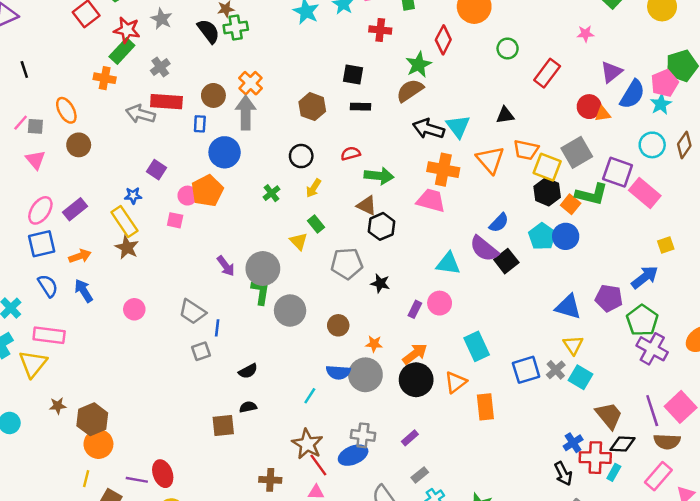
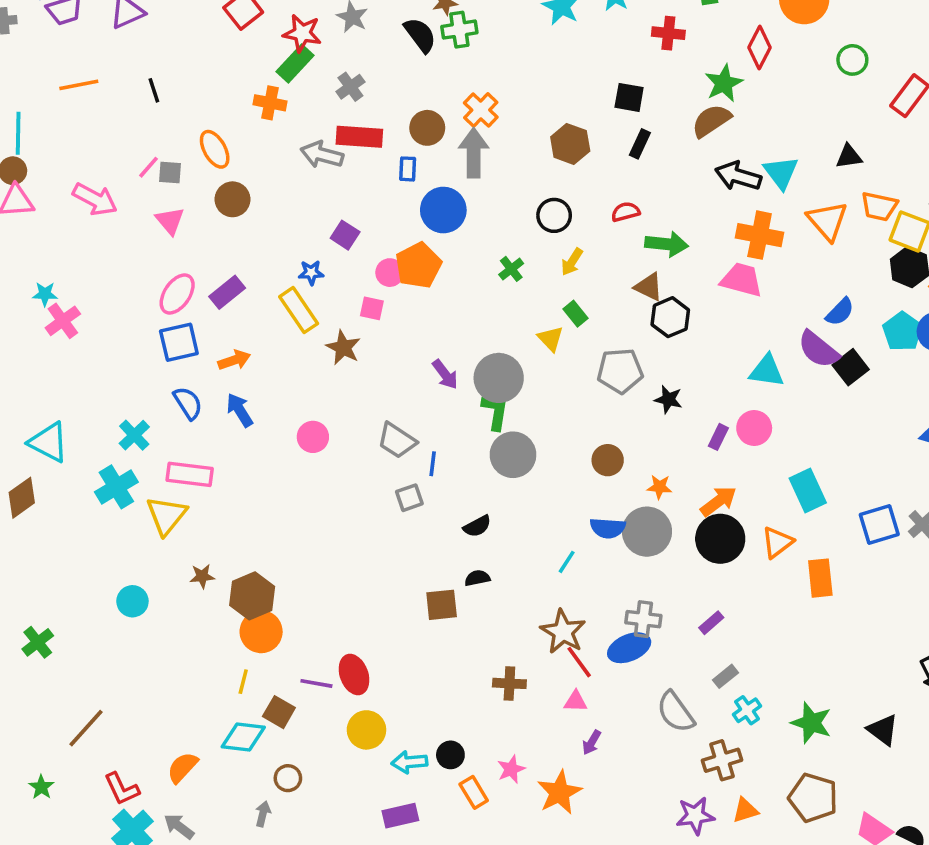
black rectangle: (360, 107) -> (640, 144), turned -66
brown star: (127, 247) -> (343, 348), moved
gray circle: (290, 311) -> (513, 455), moved

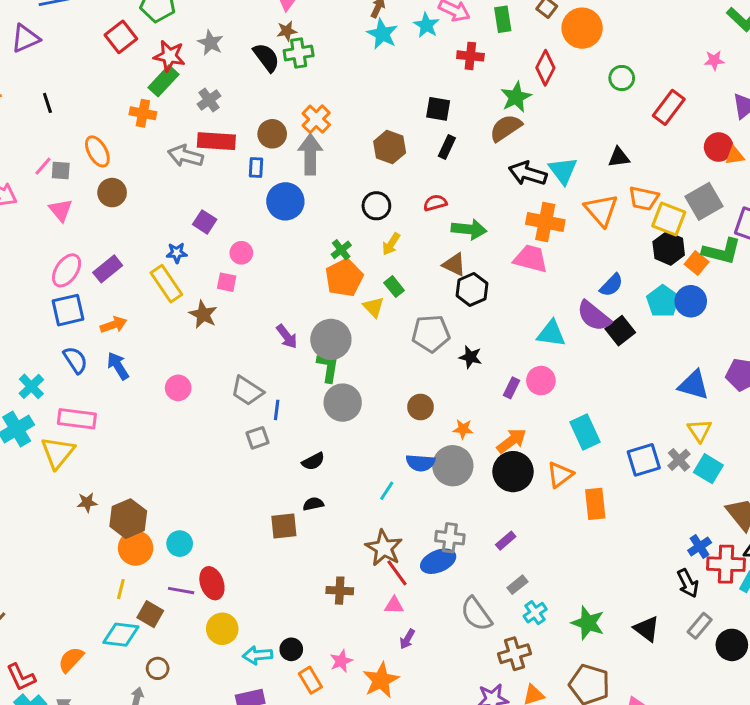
orange pentagon: (418, 265) -> (344, 278), moved
cyan circle: (132, 601) -> (180, 544), moved

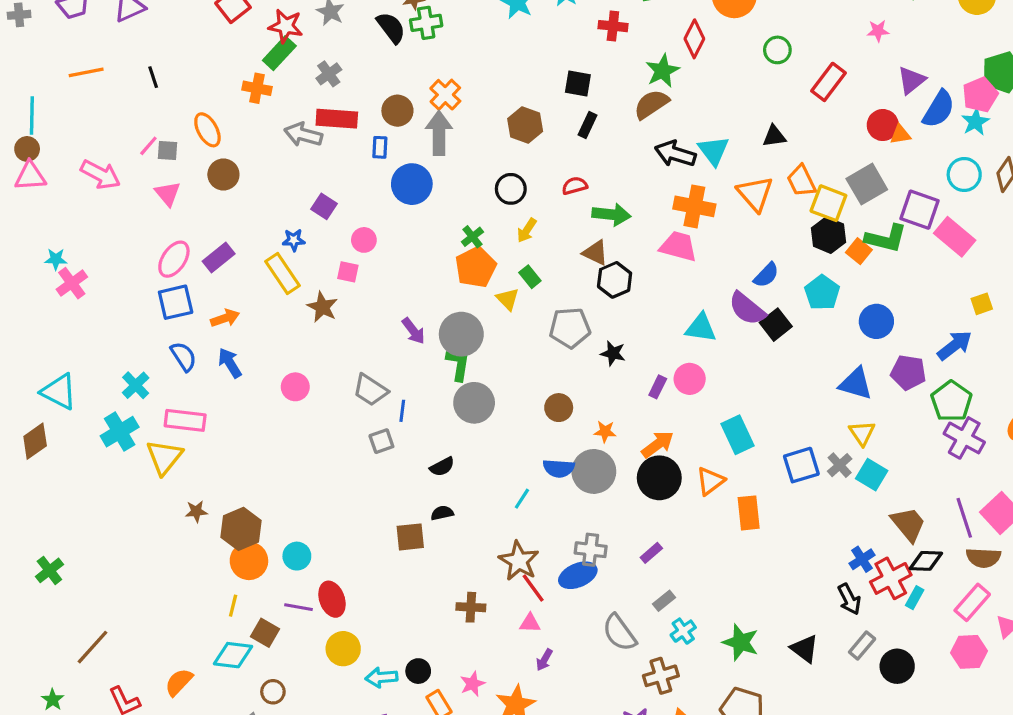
orange trapezoid: (644, 198) -> (801, 181), turned 52
blue circle: (691, 301) -> (876, 321), moved
red cross: (726, 564) -> (891, 578), turned -30

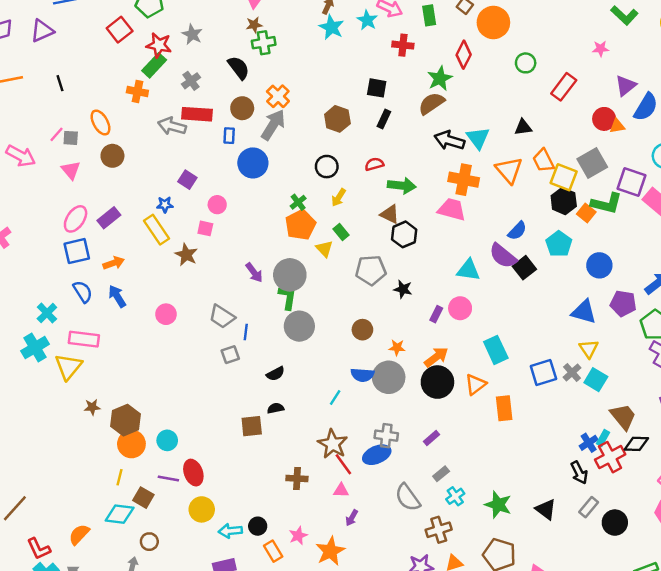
black semicircle: (391, 28) -> (239, 68), moved
gray arrow: (439, 133) -> (273, 125), turned 32
cyan rectangle: (915, 598) -> (603, 438), moved

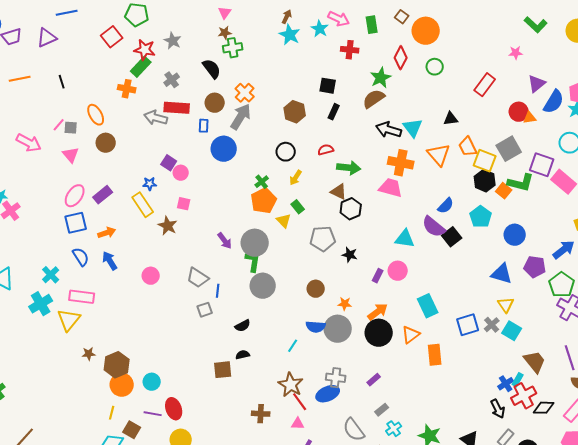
green circle: (526, 63) -> (435, 67), moved
pink circle: (217, 205) -> (181, 173), moved
black diamond: (636, 444) -> (544, 408), moved

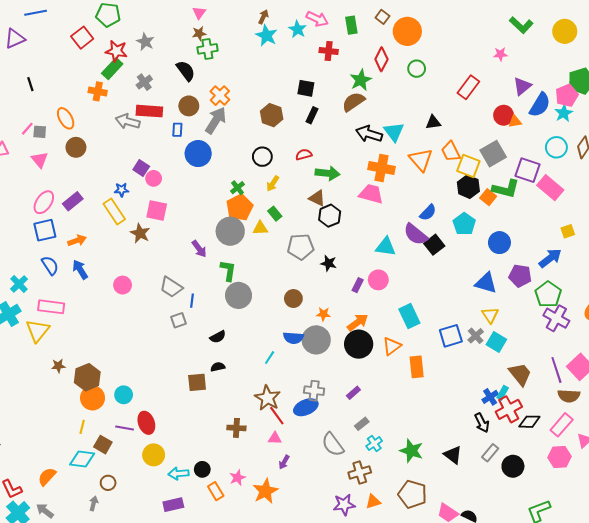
pink square: (184, 204) -> (157, 210), size x1.5
yellow triangle: (284, 221) -> (260, 228), turned -49
gray circle: (255, 243) -> (230, 231), moved

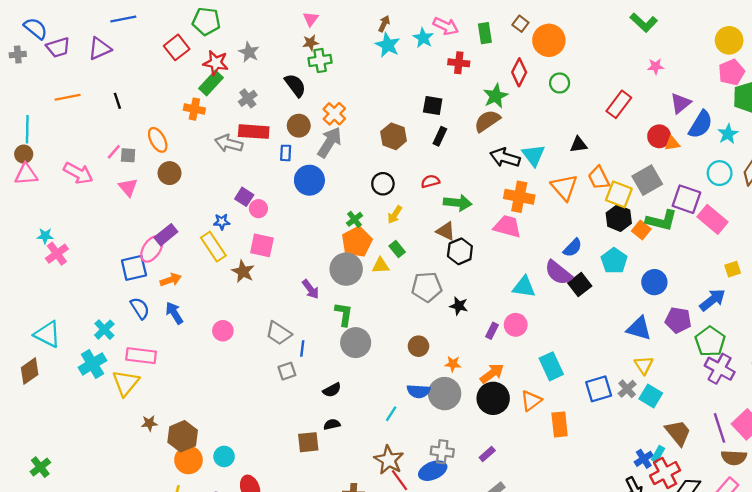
green L-shape: (521, 25) -> (644, 23), moved
pink pentagon: (567, 96) -> (731, 72), moved
pink ellipse: (44, 202) -> (152, 249), moved

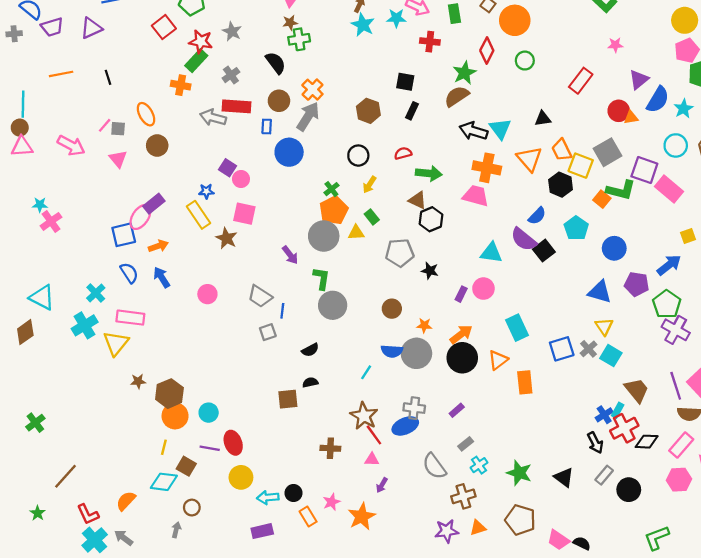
cyan star: (423, 38) -> (396, 18), turned -30
black hexagon: (619, 218) -> (561, 185), moved

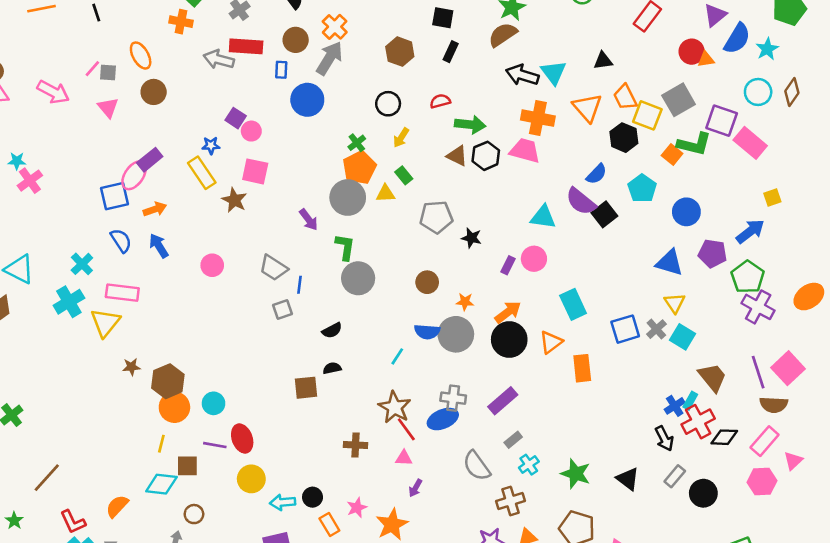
black hexagon: (431, 219) -> (486, 156), moved
purple rectangle: (457, 410) -> (503, 401), size x1.6
brown square: (186, 466) -> (187, 466), turned -30

